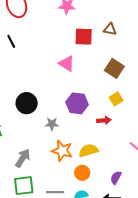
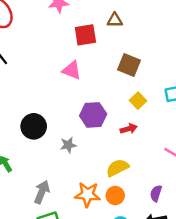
orange star: (62, 151) -> (88, 194), moved

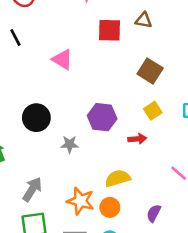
pink triangle: (72, 70) -> (62, 59), moved

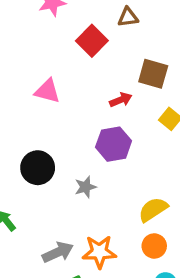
red square: (110, 30) -> (92, 41), turned -30
red arrow: (137, 139) -> (121, 100), moved
gray arrow: (32, 189) -> (58, 252), turned 50
orange star: (80, 201) -> (99, 252), moved

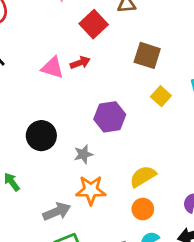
red arrow: (121, 100) -> (80, 63), moved
orange star: (99, 252) -> (91, 190), moved

